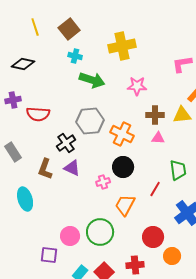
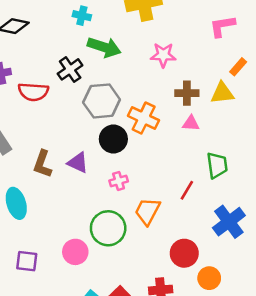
black cross: (66, 143) -> (70, 69), moved
black circle: (123, 167) -> (113, 139), moved
green circle: (100, 232) -> (108, 228), moved
purple square: (49, 255) -> (27, 261), moved

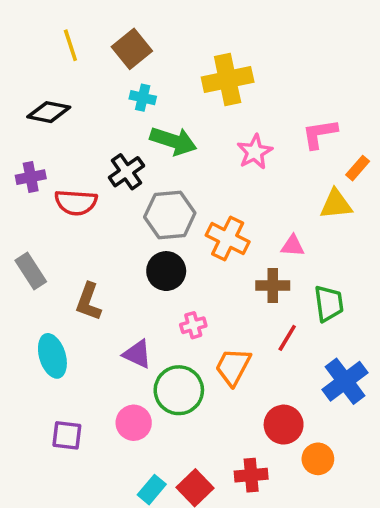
pink L-shape: (222, 26) -> (320, 134), moved
pink star: (163, 55) -> (255, 152), turned -30
brown cross: (187, 93) -> (273, 285), moved
black circle: (113, 139) -> (166, 271), moved
purple triangle: (78, 163) -> (137, 354), moved

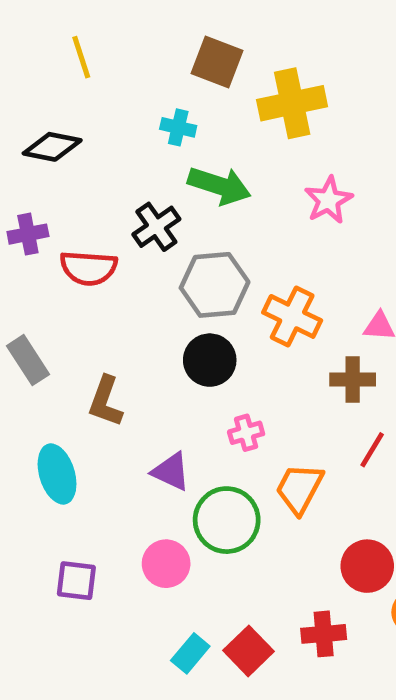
brown square: (132, 49) -> (217, 62), moved, turned -30

